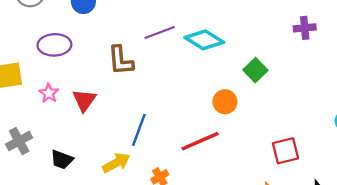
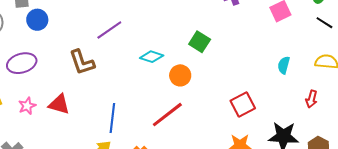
cyan diamond: (204, 40) -> (152, 57), moved, size x0.7
pink star: (49, 93) -> (27, 106), turned 30
red triangle: (84, 100) -> (59, 104), turned -35

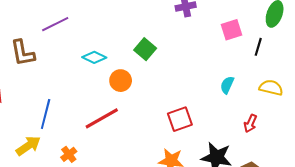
black line: (324, 23) -> (258, 47), moved, turned 66

